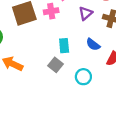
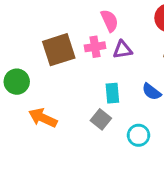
purple triangle: (86, 13) -> (123, 50), moved, turned 32

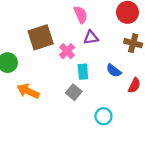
pink cross: (95, 47) -> (67, 51), moved, turned -35
cyan circle: (139, 135) -> (103, 116), moved

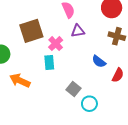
cyan rectangle: (83, 72) -> (49, 63), moved
gray square: (74, 92) -> (74, 89), moved

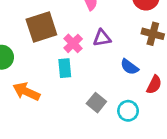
purple triangle: (78, 31) -> (102, 38), moved
cyan circle: (89, 104) -> (128, 111), moved

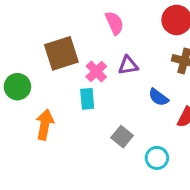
orange arrow: (26, 92) -> (45, 125), turned 76
cyan circle: (128, 111) -> (157, 158), moved

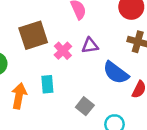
blue semicircle: (158, 97) -> (116, 73), size x1.5
cyan rectangle: (87, 99) -> (47, 84), moved

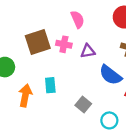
pink cross: (63, 51) -> (64, 44), moved, turned -35

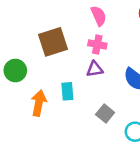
pink cross: (64, 44) -> (97, 44), moved
purple triangle: (88, 51) -> (95, 69), moved

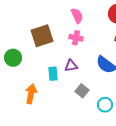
purple triangle: (95, 69) -> (71, 66), moved
orange arrow: (39, 103) -> (31, 94), moved

